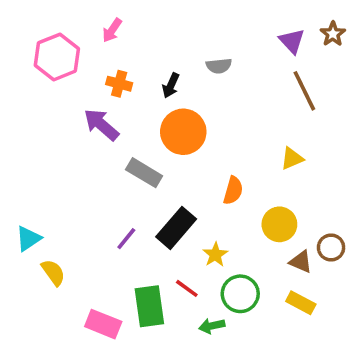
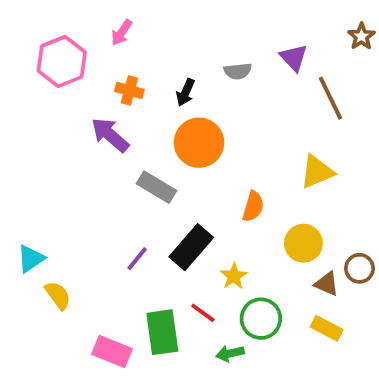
purple triangle: (292, 41) -> (294, 58), moved
yellow triangle: (292, 158) -> (317, 172), size x1.4

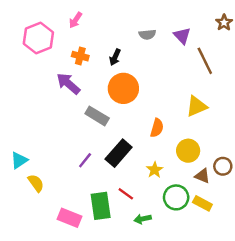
gray semicircle: (238, 71) -> (147, 34), moved
yellow star: (234, 276) -> (155, 170), moved
green circle: (261, 319) -> (176, 197), moved

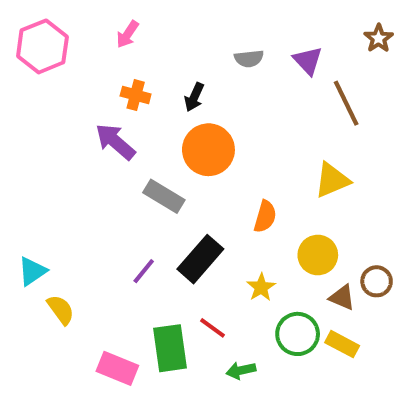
pink hexagon: (38, 38) -> (42, 46), moved

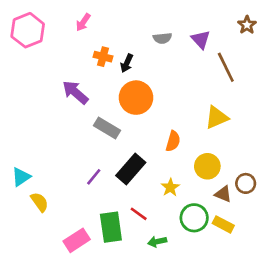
orange cross: (136, 95) -> (103, 57), moved
pink rectangle: (117, 368) -> (77, 240), turned -55

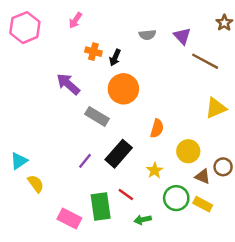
brown line: (226, 67) -> (205, 61), turned -36
yellow triangle: (217, 117) -> (216, 108), moved
pink rectangle: (77, 240) -> (69, 218), turned 60

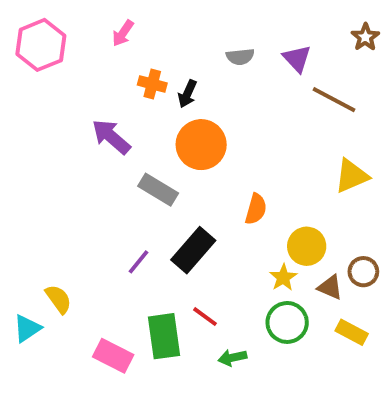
cyan triangle: (19, 161) -> (27, 328), moved
yellow star: (155, 170) -> (283, 278), moved
yellow rectangle: (203, 204) -> (352, 332), moved

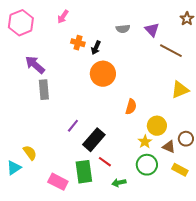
purple arrow: (111, 137) -> (35, 65), moved
gray rectangle: (158, 190) -> (44, 90), moved, turned 54
black rectangle: (193, 250) -> (94, 140), moved
purple line: (139, 262) -> (73, 126), moved

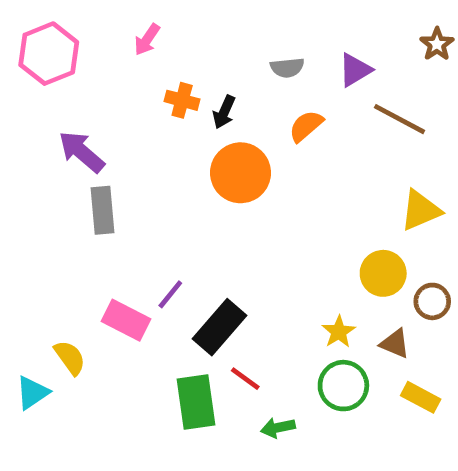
purple triangle: (152, 30) -> (355, 70), turned 42
orange semicircle: (131, 107) -> (306, 126), moved, turned -147
yellow circle: (157, 126) -> (383, 273), moved
brown circle: (186, 139) -> (432, 301), moved
pink rectangle: (58, 182) -> (126, 320), moved

